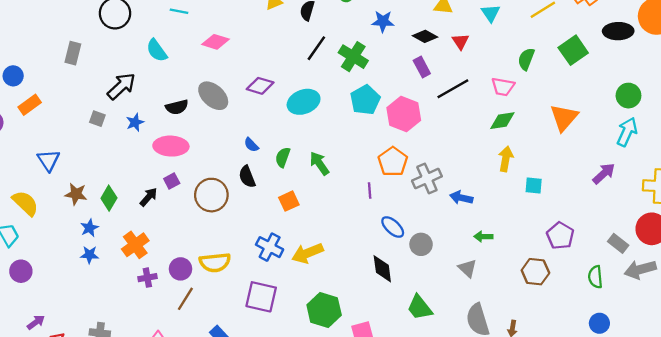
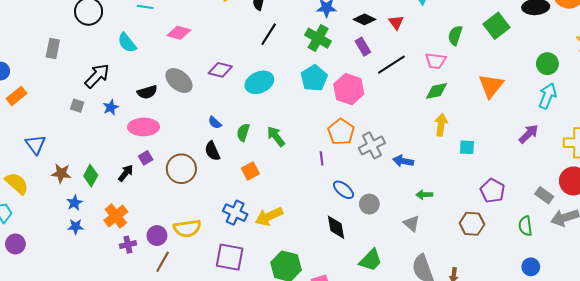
green cross: (353, 57) -> (318, 38), moved
green trapezoid: (420, 307) -> (371, 260), turned -95

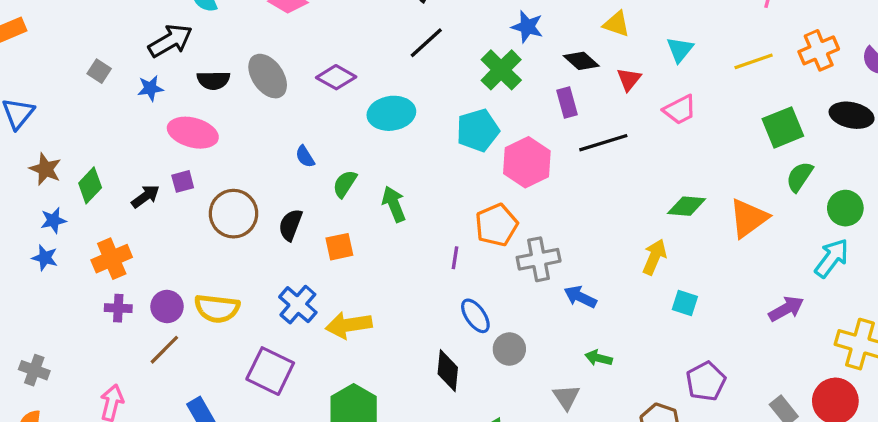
green semicircle: (455, 35) -> (799, 177), moved
pink trapezoid: (436, 61) -> (680, 110), moved, turned -50
black arrow: (97, 76) -> (170, 41), moved
green diamond: (437, 91) -> (687, 206), moved
black semicircle: (212, 151) -> (291, 225), moved, turned 30

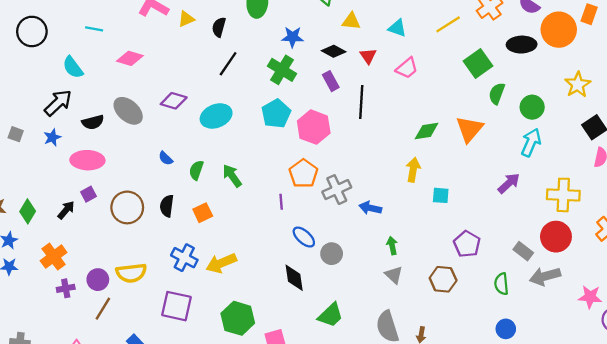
cyan triangle: (680, 50) -> (397, 28), turned -36
black line: (603, 143) -> (361, 102), turned -56
green arrow: (599, 358) -> (392, 246), turned 78
gray triangle: (566, 397) -> (394, 275), moved

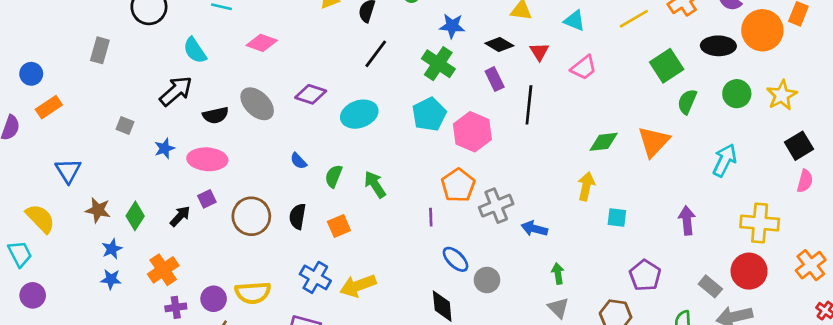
green circle: (532, 107) -> (737, 94), moved
blue star: (52, 137) -> (165, 148), moved
purple arrow: (509, 183) -> (687, 220), moved, turned -55

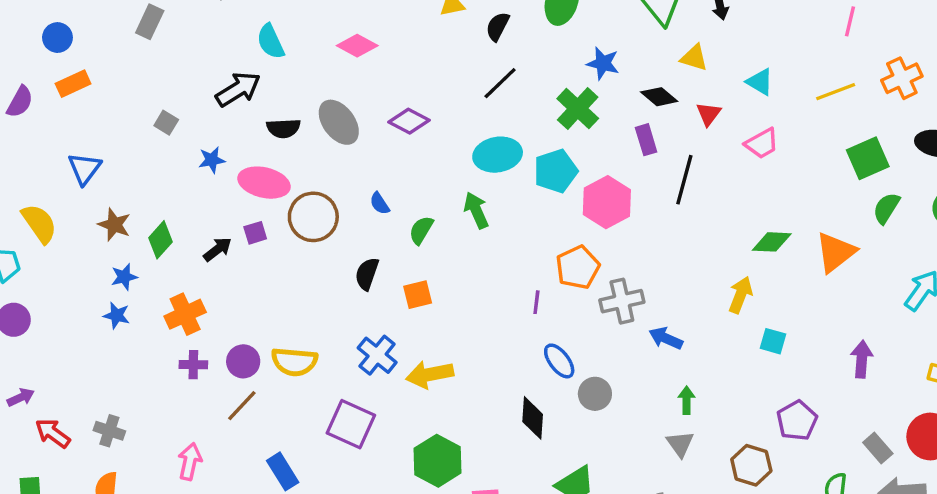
cyan ellipse: (359, 114) -> (498, 155), moved
green arrow: (375, 184) -> (476, 210), moved
brown circle: (251, 216) -> (313, 217), moved

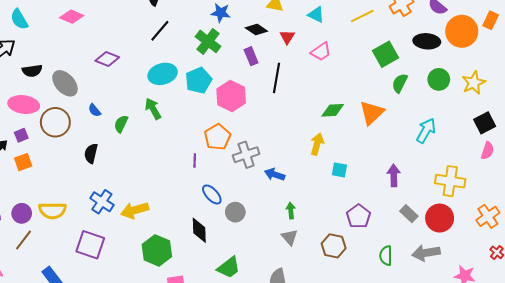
gray ellipse: (339, 122) -> (65, 83), moved
orange square: (418, 295) -> (23, 162), moved
gray rectangle: (878, 448) -> (409, 214), moved
green hexagon: (438, 461) -> (157, 250), moved

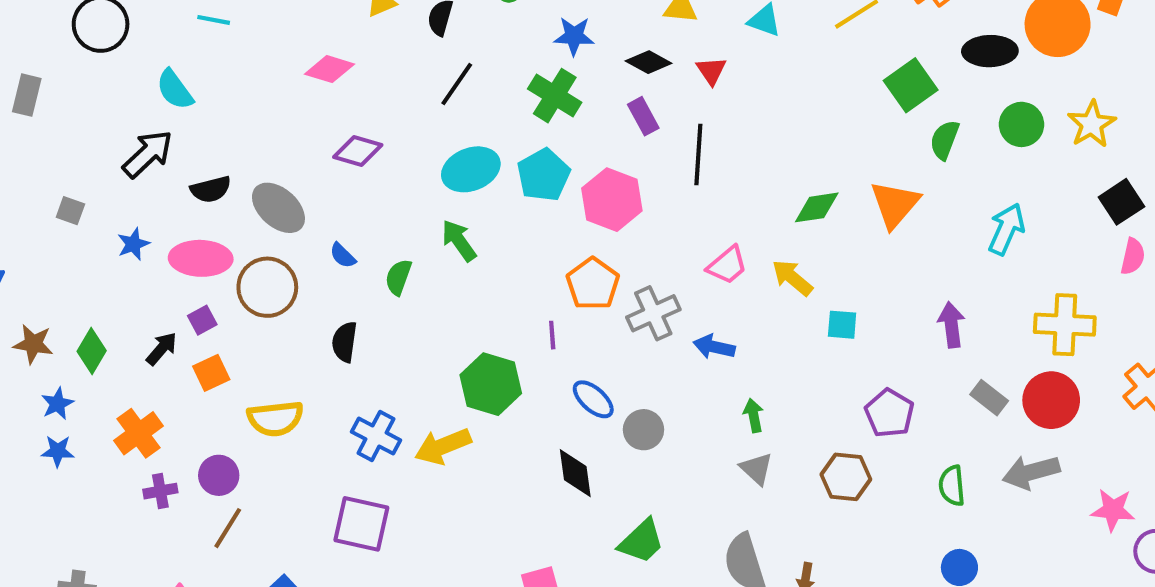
pink diamond: (72, 17) -> (330, 69), moved
pink trapezoid: (321, 52) -> (727, 265), moved
yellow arrow: (317, 144) -> (792, 278), turned -60
yellow semicircle: (53, 211) -> (275, 418), moved
green hexagon: (157, 250) -> (491, 384), moved

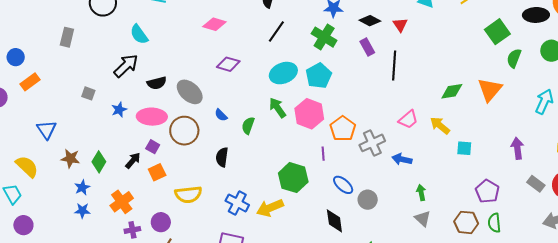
pink hexagon: (612, 200) -> (309, 114), moved
purple square: (202, 320) -> (153, 147), turned -32
green semicircle: (952, 486) -> (494, 223), moved

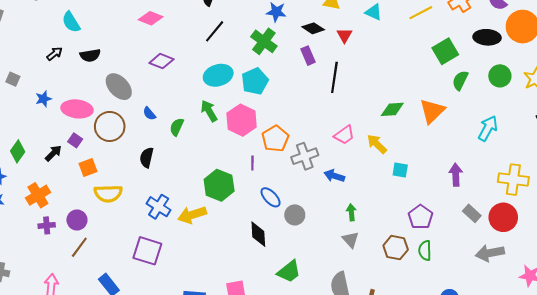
black arrow: (126, 66) -> (55, 54), size x0.6
black semicircle: (157, 83) -> (90, 55), moved
orange square: (157, 172) -> (88, 168), moved

